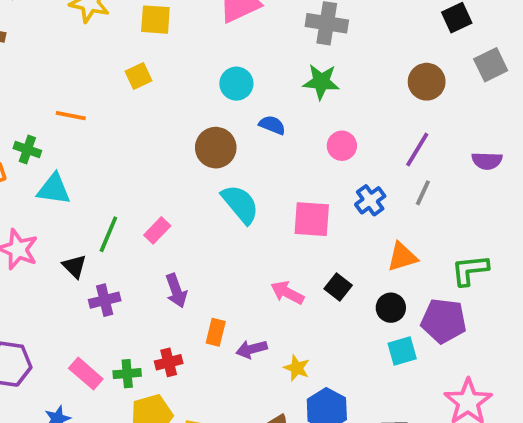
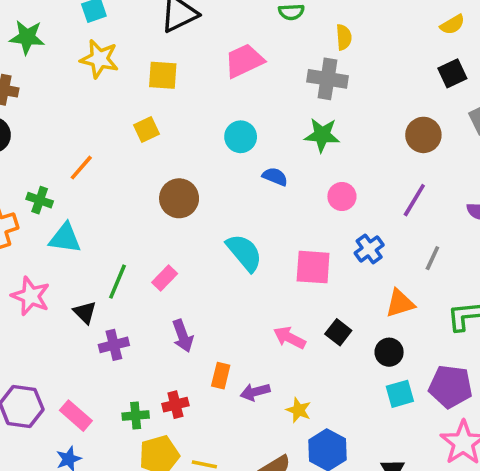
orange line: (71, 116) -> (81, 168), turned -60
brown circle: (216, 148) -> (179, 198), moved
gray line: (423, 193) -> (432, 258), moved
purple pentagon: (444, 321) -> (451, 387), moved
pink rectangle: (86, 374) -> (76, 416), moved

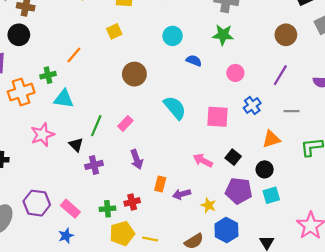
green cross: (40, 200) -> (48, 75), turned -32
gray line: (432, 258) -> (291, 111), turned 64
pink star: (31, 296) -> (42, 135), turned 30
purple pentagon: (451, 387) -> (239, 191), moved

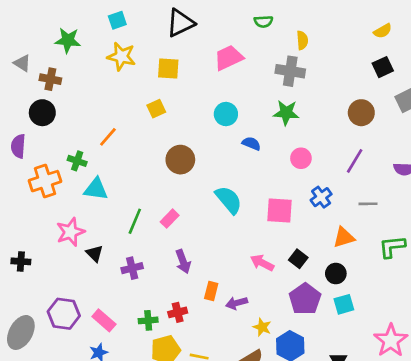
green cross: (48, 75) -> (77, 161), turned 32
black triangle: (76, 145) -> (95, 253), moved
purple pentagon: (239, 191) -> (305, 299), turned 30
yellow star: (208, 205) -> (262, 327), moved

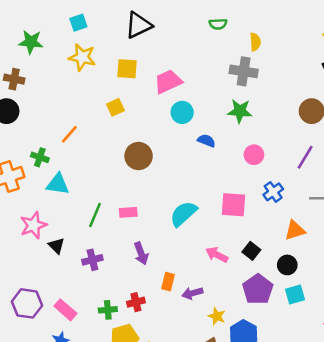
pink trapezoid: (229, 58) -> (168, 82), moved
cyan semicircle: (229, 200) -> (183, 214), moved, turned -92
pink rectangle: (170, 219) -> (128, 212), turned 42

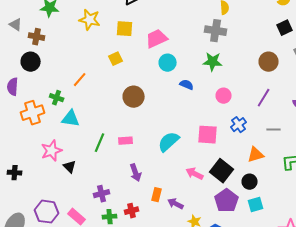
black square: (251, 251) -> (222, 171), size x1.6
purple cross: (92, 260) -> (102, 194), moved
purple arrow: (192, 293) -> (176, 204), turned 42

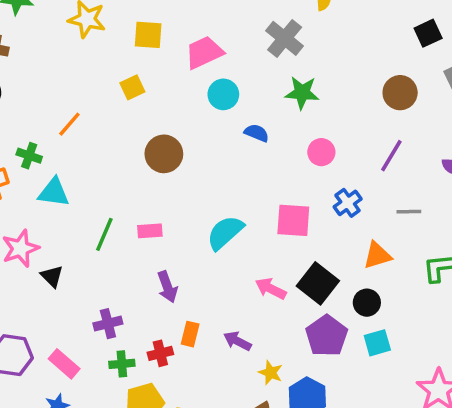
gray cross: (216, 31) -> (285, 38), moved, turned 30
orange rectangle: (157, 195) -> (190, 334), moved

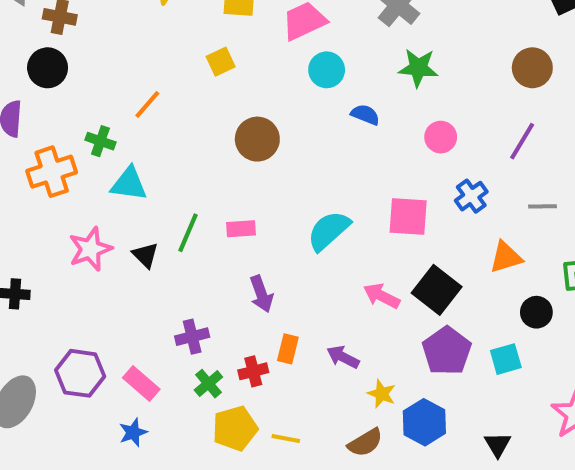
black triangle: (52, 276) -> (145, 255), moved
black circle: (367, 303) -> (536, 312), moved
green cross: (122, 364) -> (208, 384), turned -35

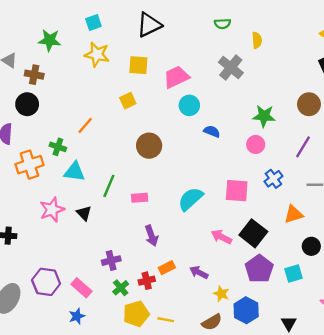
green star: (418, 68) -> (264, 116), moved
green line: (188, 233) -> (109, 186), moved
orange rectangle: (288, 349) -> (167, 268), turned 49

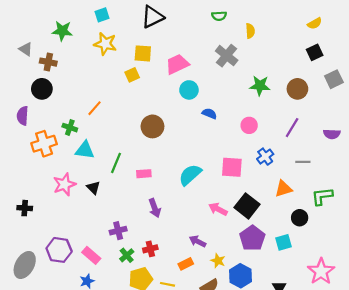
yellow square: (128, 101) -> (132, 75), moved
green star: (264, 116) -> (260, 86), moved
orange rectangle: (167, 268) -> (186, 264), moved

